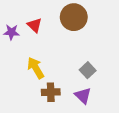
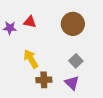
brown circle: (74, 17) -> (73, 24), moved
red triangle: (35, 25) -> (30, 22), turned -32

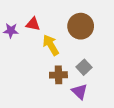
yellow arrow: (31, 59) -> (51, 45), moved
brown cross: (44, 80) -> (58, 75), moved

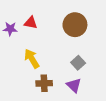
yellow arrow: (51, 45) -> (32, 59), moved
brown cross: (58, 75) -> (44, 83), moved

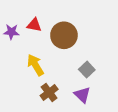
brown circle: (75, 25) -> (64, 35), moved
brown cross: (44, 83) -> (49, 92), turned -35

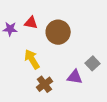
gray square: (87, 70) -> (92, 63), moved
purple triangle: (82, 95) -> (75, 77), moved, turned -35

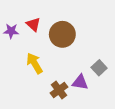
red triangle: (31, 23) -> (33, 24), turned 32
brown cross: (44, 84) -> (59, 90), moved

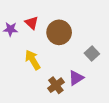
gray square: (99, 68) -> (92, 53), moved
purple triangle: (80, 82) -> (76, 78), turned -42

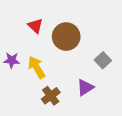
purple star: (10, 29) -> (12, 60), moved
brown cross: (56, 85) -> (51, 96), moved

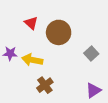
yellow arrow: (37, 67) -> (32, 60), turned -48
purple triangle: (85, 87) -> (93, 90), moved

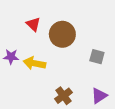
gray square: (91, 53) -> (97, 57), turned -32
brown cross: (45, 85) -> (63, 96), moved

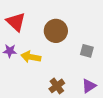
red triangle: (33, 24) -> (16, 22), moved, size x1.5

